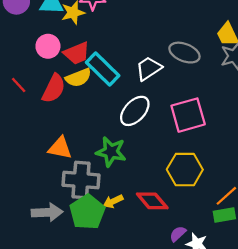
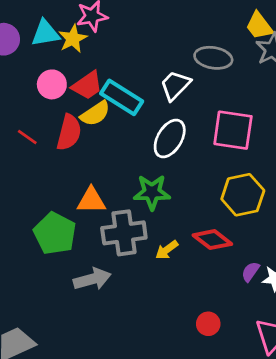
pink square: (188, 115) -> (233, 130), turned 36
green pentagon: (87, 212) -> (55, 233), moved

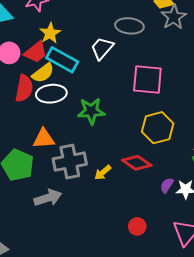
yellow star: (73, 39) -> (50, 33), moved
white ellipse: (170, 138) -> (51, 94), moved, turned 56
green star: (152, 192) -> (91, 111), moved

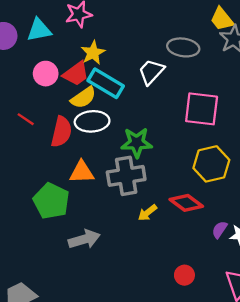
red semicircle: (24, 88) -> (61, 132), moved
gray cross: (70, 162) -> (126, 176), moved

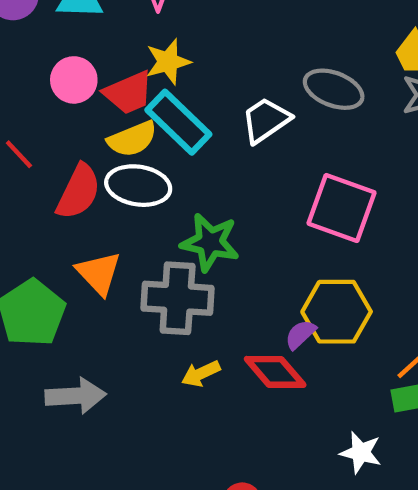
orange triangle: (82, 172) -> (99, 273), turned 36
purple semicircle: (220, 230) -> (300, 334), moved

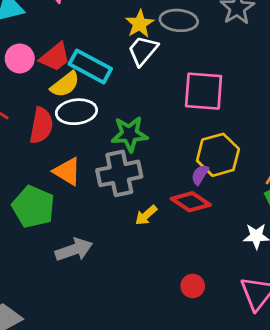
yellow star: (168, 62) -> (140, 24), moved

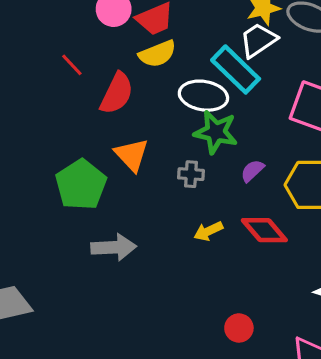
cyan rectangle: (90, 66) -> (236, 69), moved
white ellipse: (76, 112) -> (203, 96), moved
gray cross: (119, 173) -> (191, 174), size x0.5
purple semicircle: (200, 175) -> (252, 171), moved

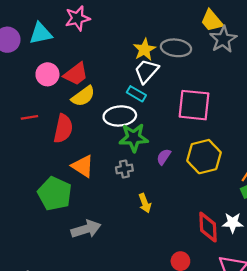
red line: (72, 65) -> (29, 117), turned -42
cyan rectangle: (236, 69) -> (136, 94), size x0.6
red diamond: (264, 230) -> (208, 227), moved, turned 52
yellow arrow: (208, 231) -> (145, 203), turned -72

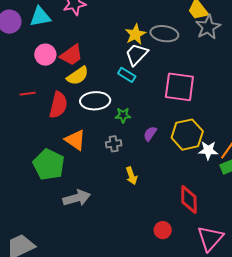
white ellipse: (120, 116) -> (95, 101), moved
green star: (134, 138) -> (123, 115), size x0.6
white star: (233, 223) -> (208, 150), moved

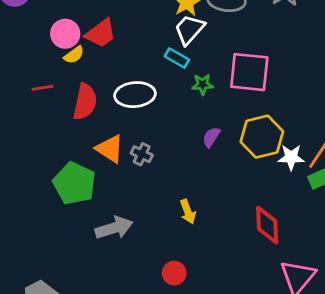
yellow semicircle: (78, 76) -> (74, 55), moved, size x0.7
green star: (123, 115) -> (203, 84), moved
gray cross: (114, 144) -> (142, 154), moved, turned 35
yellow arrow: (131, 176) -> (188, 212), moved
red circle: (163, 230) -> (174, 273), moved

